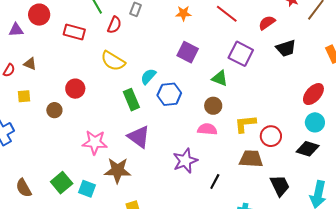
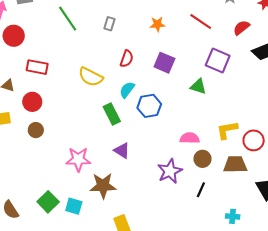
red semicircle: (114, 25) -> (127, 59), moved
red rectangle: (74, 32) -> (37, 67), moved
red circle: (75, 89) -> (32, 102), moved
brown circle: (213, 106) -> (202, 159), moved
purple triangle: (139, 137) -> (122, 151), size x0.7

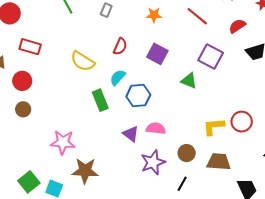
pink semicircle: (190, 138) -> (156, 128), moved
red circle: (254, 140) -> (242, 122), moved
purple triangle: (122, 151) -> (131, 134), moved

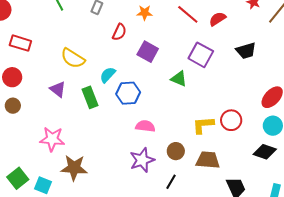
red semicircle: (237, 26) -> (217, 19), moved
red semicircle: (120, 46) -> (119, 32), moved
purple triangle: (131, 134) -> (58, 89), moved

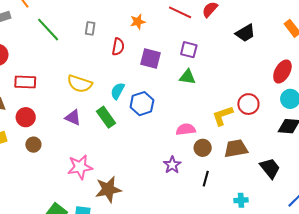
purple square: (201, 55) -> (189, 50), moved, size x0.7
pink semicircle: (145, 126) -> (186, 129), moved
purple star: (142, 160) -> (172, 165), size x0.7

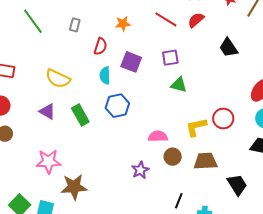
black trapezoid: (245, 33) -> (228, 48), turned 80
purple square: (189, 50) -> (170, 58), turned -30
green triangle: (188, 77) -> (179, 85), moved
cyan semicircle: (118, 91) -> (105, 75), moved, turned -36
black line: (206, 179) -> (179, 201), moved

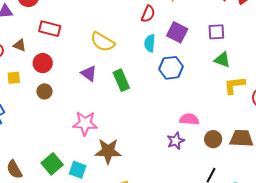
blue hexagon: (117, 106) -> (171, 68), moved
yellow L-shape: (196, 127) -> (234, 85), moved
pink semicircle: (158, 136) -> (189, 119), moved
brown circle: (173, 157) -> (213, 139), moved

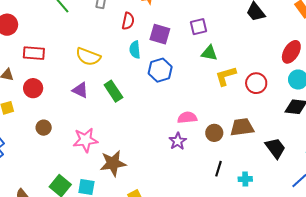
brown circle: (44, 91) -> (44, 128), moved

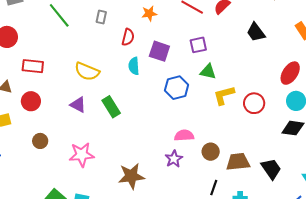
blue hexagon: (160, 70) -> (177, 88), moved
brown trapezoid: (242, 127) -> (238, 162), moved
brown star: (113, 163) -> (131, 176), moved

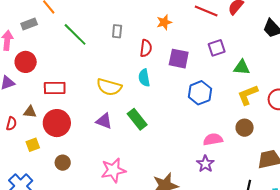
cyan semicircle: (134, 66) -> (144, 78), moved
green triangle: (208, 72) -> (242, 67), moved
red circle: (31, 101) -> (57, 123), size x1.4
brown circle: (40, 141) -> (63, 163), moved
brown circle: (211, 152) -> (245, 128), moved

